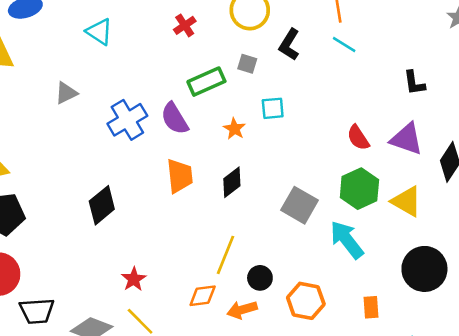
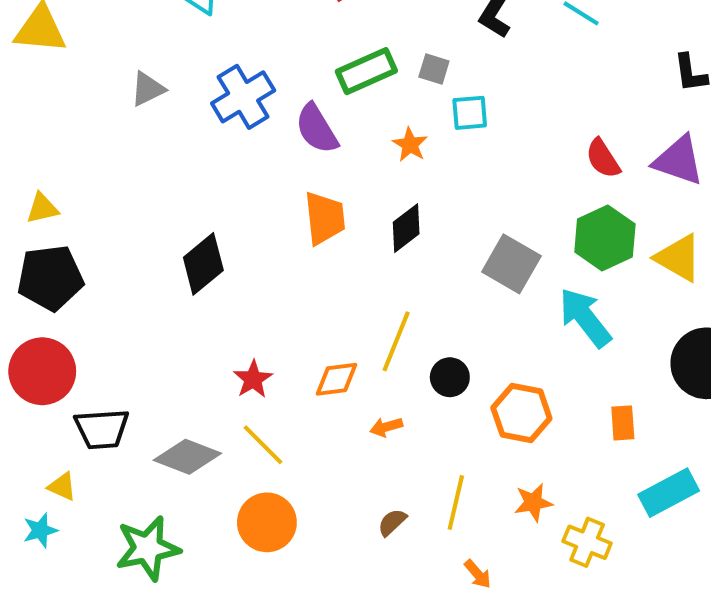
gray square: (247, 64) -> (434, 69), moved
blue cross: (127, 120) -> (243, 97), moved
orange diamond: (203, 296) -> (337, 379), moved
orange arrow: (242, 310) -> (386, 427), moved, size x0.7

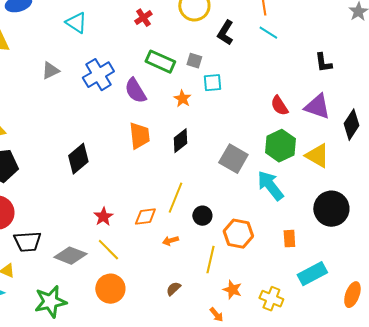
green rectangle: (366, 71) -> (160, 62), turned 48
yellow line: (456, 502) -> (210, 260), moved
orange star: (533, 502) -> (232, 290), moved, turned 30

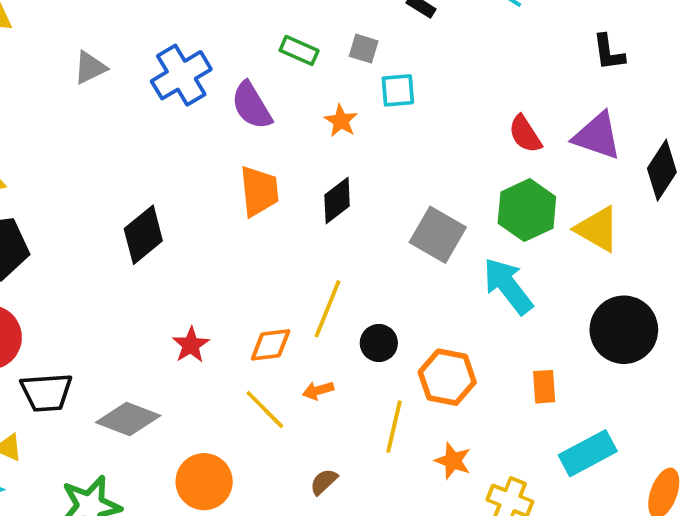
green rectangle: (160, 62) -> (299, 50), size x0.7
yellow line: (108, 250) -> (265, 409), moved
orange star: (232, 290) -> (453, 461), moved

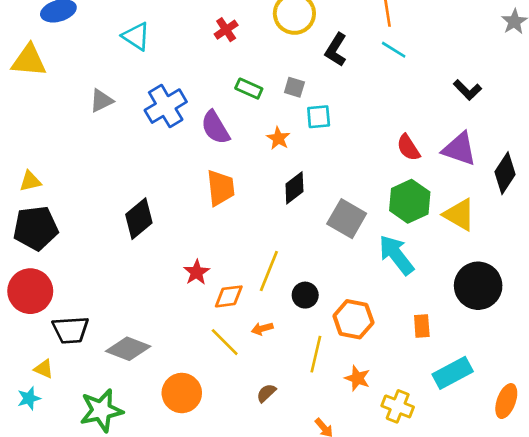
black L-shape: (609, 52) -> (467, 90), turned -36
black diamond: (337, 201) -> (294, 188), moved
red star: (191, 345) -> (197, 272), moved

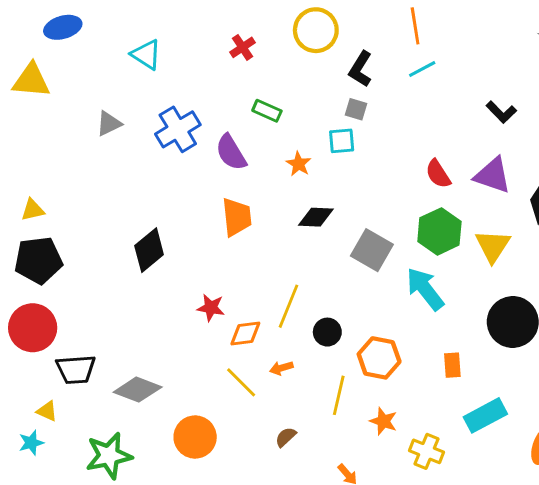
cyan line: (394, 50) -> (422, 69), turned -60
gray square: (294, 87) -> (356, 109), moved
black diamond: (294, 188) -> (316, 217), turned 40
yellow triangle: (459, 215) -> (493, 246), turned 33
red star: (197, 272) -> (211, 308), turned -30

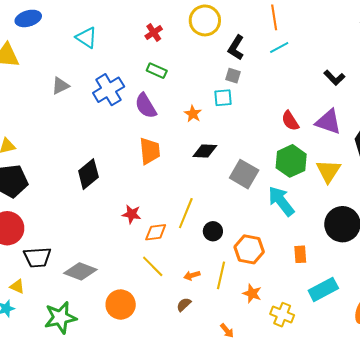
green rectangle: (267, 111) -> (157, 71), moved
orange arrow: (281, 368) -> (192, 275), moved

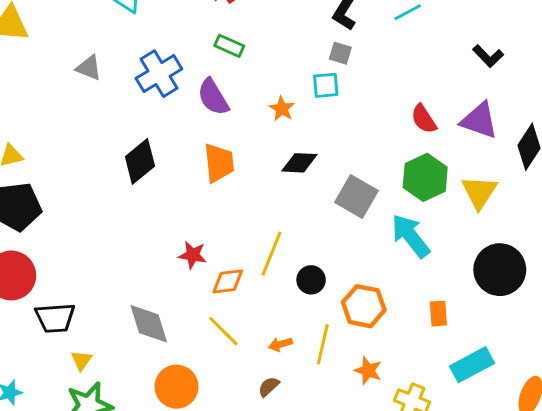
gray triangle: (60, 86) -> (89, 68), turned 48
black diamond: (88, 174) -> (140, 161), moved
gray diamond: (80, 271) -> (149, 324), moved, turned 52
yellow triangle: (17, 286) -> (81, 360), moved, turned 42

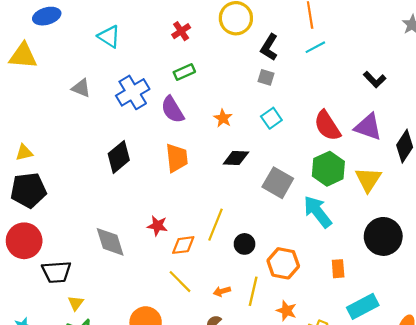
green rectangle: (229, 46) -> (184, 72), turned -48
cyan square: (326, 85) -> (271, 118), moved, turned -30
red semicircle: (424, 119) -> (327, 126), size x1.4
gray diamond: (149, 324) -> (110, 242), moved

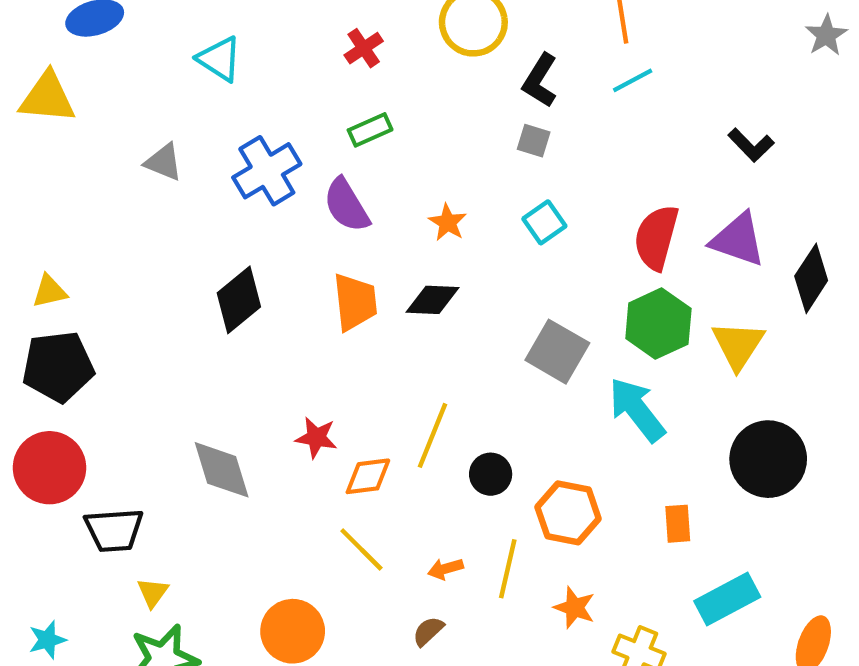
red semicircle: (327, 126) -> (656, 237), turned 48
black diamond: (236, 158) -> (432, 300), moved

